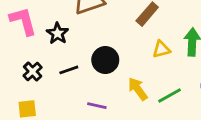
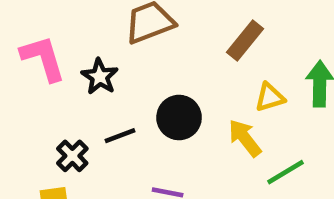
black cross: (33, 72) -> (72, 156), moved
yellow arrow: (138, 89) -> (245, 138), moved

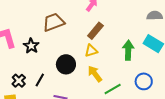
yellow triangle: (270, 97) -> (91, 51), moved
black line: (120, 136) -> (40, 80), moved, turned -40

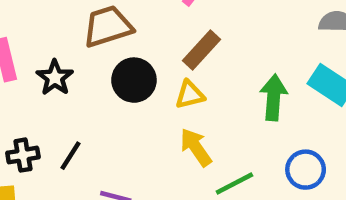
black circle: (66, 64) -> (134, 80), moved
black cross: (19, 81) -> (23, 155), turned 32

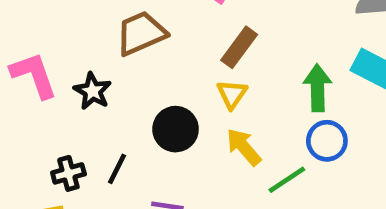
black circle: (134, 80) -> (176, 129), moved
yellow triangle: (190, 95) -> (232, 94), turned -36
blue circle: (306, 170) -> (327, 141), moved

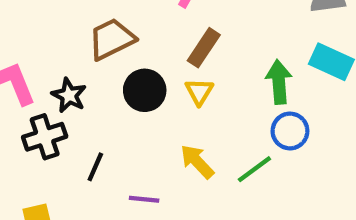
black circle: (176, 129) -> (145, 90), moved
yellow arrow: (244, 147) -> (197, 162), moved
black cross: (68, 173) -> (45, 137), moved, size x1.4

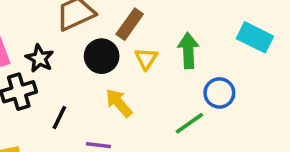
brown rectangle: (204, 48) -> (130, 24), moved
green arrow: (279, 82) -> (188, 51), moved
yellow arrow: (197, 162) -> (119, 103), moved

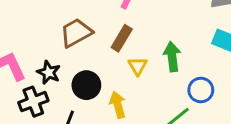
black circle: (102, 56) -> (86, 85), moved
yellow arrow: (119, 103) -> (118, 105), turned 30

